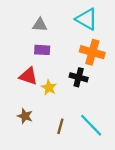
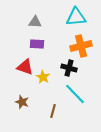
cyan triangle: (87, 19) -> (76, 17), turned -35
orange cross: (92, 52) -> (81, 46), turned -30
cyan line: (91, 125) -> (75, 94), moved

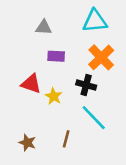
purple rectangle: (37, 44) -> (56, 56), moved
orange cross: (81, 46) -> (101, 57), turned -30
brown star: (22, 102) -> (27, 143), moved

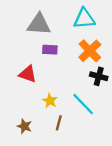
gray triangle: (44, 27) -> (39, 24), size x1.6
black cross: (86, 85) -> (99, 76), moved
yellow star: (54, 96) -> (50, 101), moved

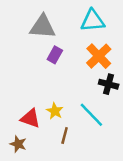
purple rectangle: (50, 50) -> (55, 55), turned -64
red triangle: (28, 74) -> (30, 118), moved
brown star: (24, 126) -> (18, 144), moved

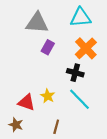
black cross: (109, 84) -> (75, 73), moved
brown line: (65, 135) -> (56, 127), moved

